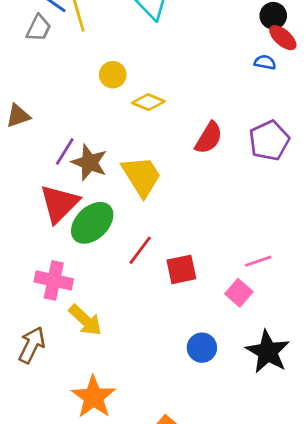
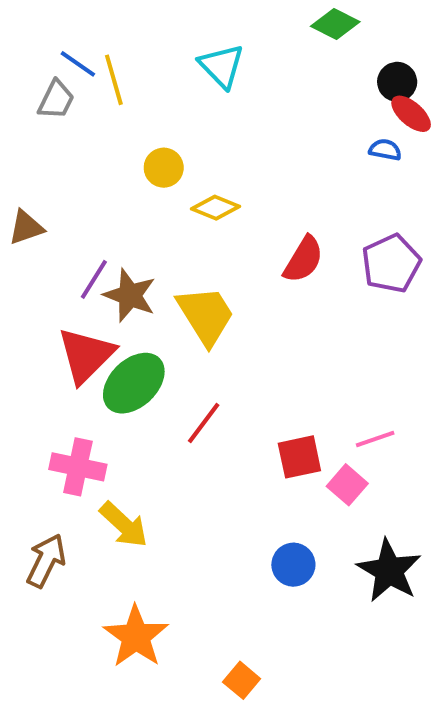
red square: (181, 269) -> (299, 457), moved

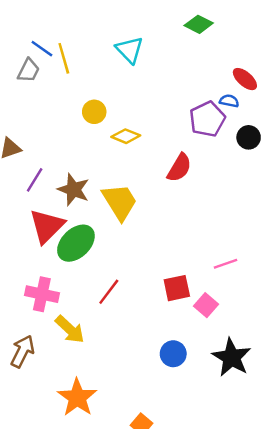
black circle: (397, 82) -> (249, 137), moved
purple pentagon: (391, 263) -> (207, 119), moved
purple line: (94, 279) -> (35, 180), moved
red line: (204, 423) -> (109, 292), moved
pink line: (375, 439) -> (225, 264), moved

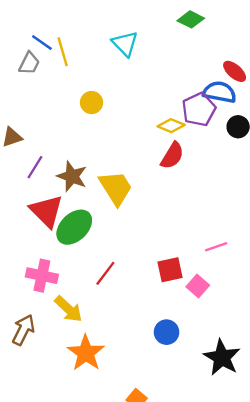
blue semicircle: (229, 101) -> (220, 92), size x1.8
yellow diamond: (126, 136) -> (171, 126), moved
red triangle: (47, 226) -> (47, 211), turned -30
black star: (232, 357) -> (222, 358), moved
orange star: (77, 397) -> (86, 353), moved

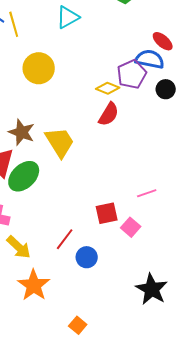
cyan triangle: (125, 44) -> (68, 17), turned 45
yellow circle: (92, 103) -> (39, 68), size x1.6
red line: (105, 273) -> (65, 239), moved
blue circle: (167, 332) -> (87, 257), moved

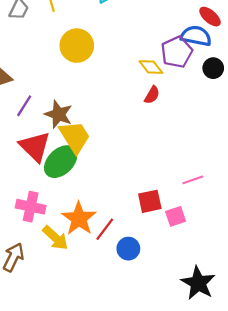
yellow diamond: (108, 88) -> (151, 67), turned 30
red semicircle: (109, 114) -> (152, 95), size x0.7
yellow trapezoid: (60, 142) -> (75, 137), moved
pink square: (131, 227) -> (176, 216), turned 30
orange star: (34, 285) -> (79, 219), moved

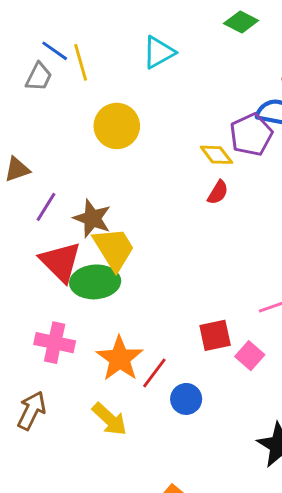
green ellipse: (61, 162) -> (95, 282), turned 40
pink square: (176, 216) -> (250, 356), turned -30
yellow arrow: (55, 238) -> (110, 419), moved

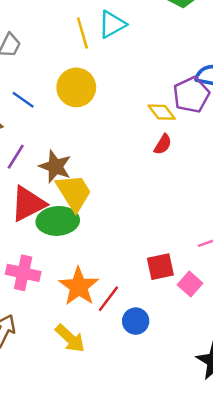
blue line: (55, 51) -> (23, 100), moved
yellow line: (81, 62) -> (82, 33), moved
red triangle: (60, 262) -> (28, 204), turned 48

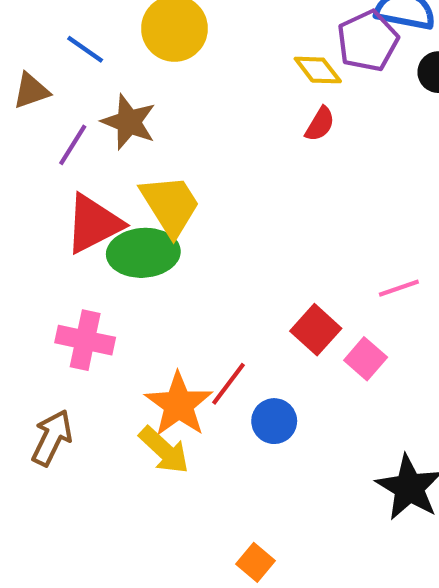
brown star: (55, 167) -> (129, 122), moved
red square: (160, 267) -> (316, 330), turned -36
orange star: (79, 286) -> (179, 404), moved

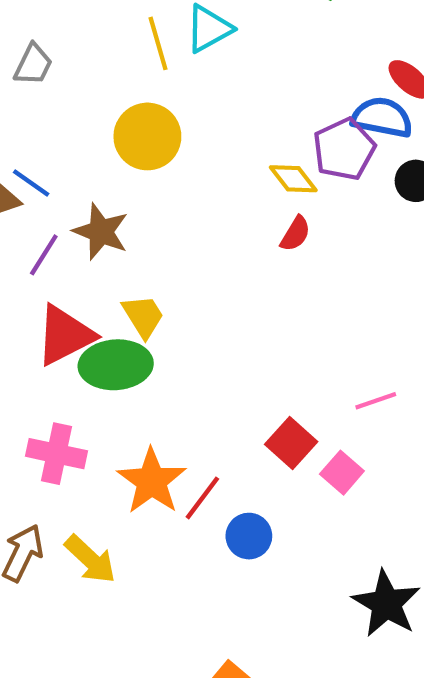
blue line: (85, 49) -> (31, 183), moved
yellow trapezoid: (170, 205) -> (143, 316), size x0.7
orange star: (179, 404) -> (152, 481), moved
yellow arrow: (164, 450) -> (90, 559), moved

